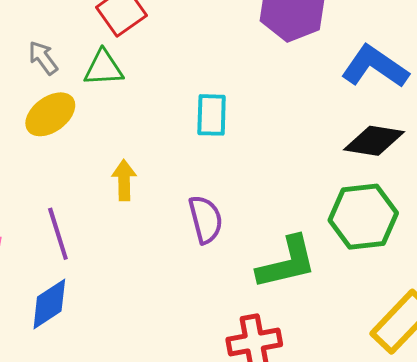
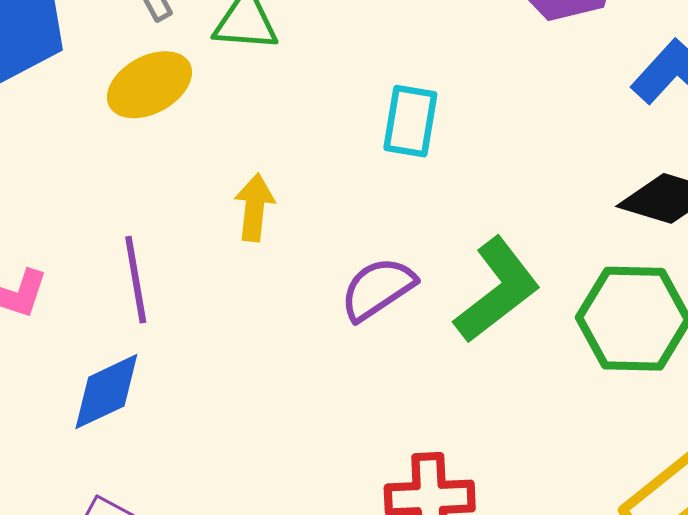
purple semicircle: (206, 219) -> (378, 289), turned -117
green L-shape: (287, 263) -> (497, 290), moved, turned -32

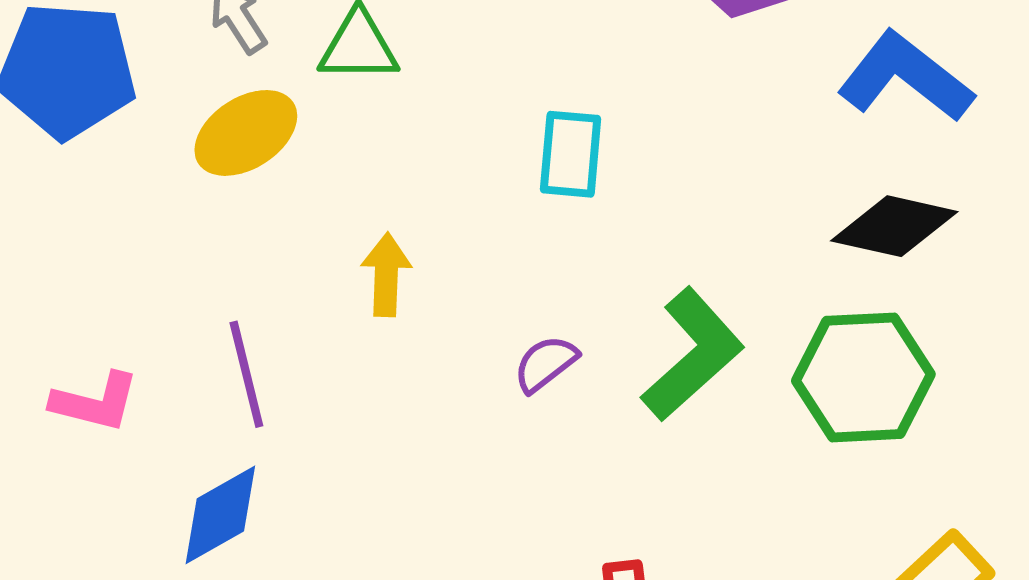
purple semicircle: (378, 289) -> (546, 364), size x0.7

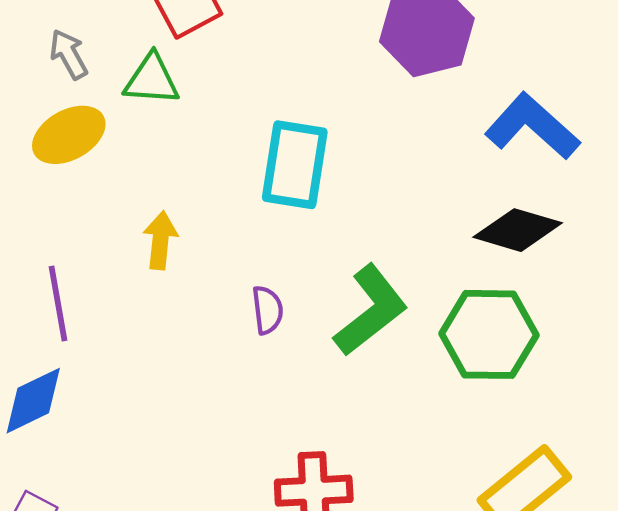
cyan rectangle: (571, 154) -> (295, 165), size x1.4
purple semicircle: (546, 364) -> (268, 310), turned 117

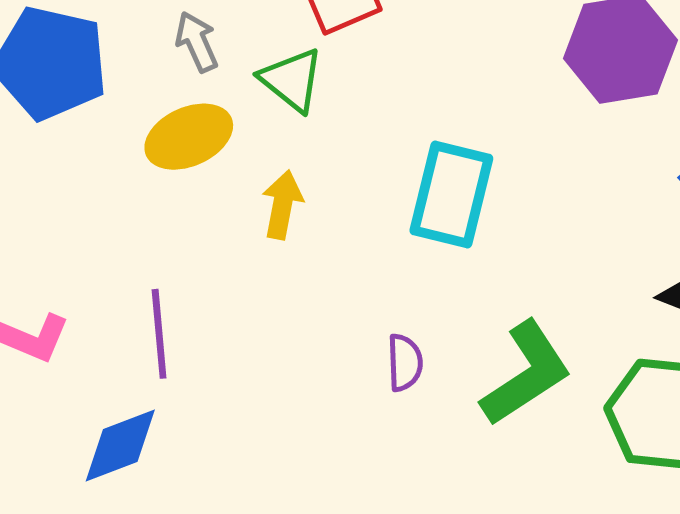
green triangle: (152, 80) -> (292, 80), turned 30
yellow arrow: (160, 240) -> (282, 205), moved

